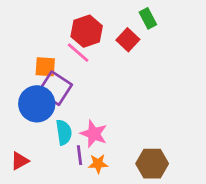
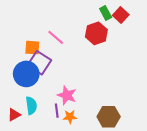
red hexagon: (87, 31) -> (96, 33), moved
red square: (128, 40) -> (121, 15), moved
cyan semicircle: (64, 132) -> (31, 106), moved

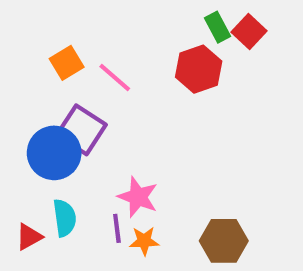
orange square: (32, 48) -> (67, 63), moved, turned -35

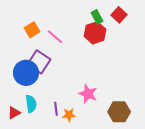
green rectangle: (217, 27) -> (97, 17), moved
pink star: (138, 197) -> (88, 94), moved
brown hexagon: (224, 241) -> (119, 112), moved

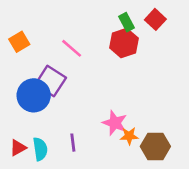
orange square: (32, 30) -> (19, 42), moved
cyan semicircle: (31, 104) -> (40, 149), moved
orange star: (69, 115) -> (129, 136), moved

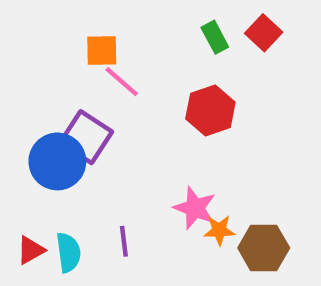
orange square: (19, 42) -> (102, 51), moved, turned 30
red hexagon: (124, 43) -> (210, 110), moved

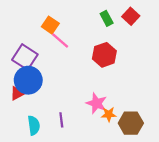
orange square: (102, 51) -> (50, 25), turned 35
purple square: (86, 137) -> (25, 57), moved
red triangle: (31, 250) -> (17, 93), moved

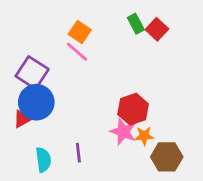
red square: (131, 16) -> (157, 29), moved
orange square: (50, 25) -> (80, 32), moved
red hexagon: (104, 55) -> (133, 109), moved
orange star: (109, 114) -> (144, 136), moved

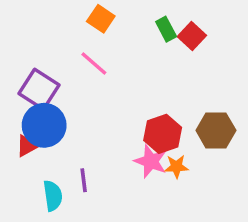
orange square: (80, 32) -> (101, 19), moved
purple line: (78, 153) -> (84, 180), moved
brown hexagon: (167, 157) -> (216, 130), moved

